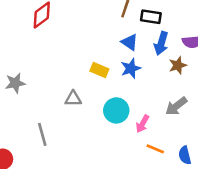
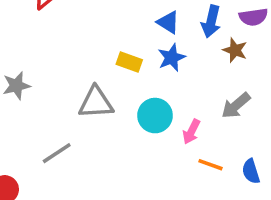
brown star: (178, 65) -> (235, 50), turned -30
gray triangle: (73, 99) -> (96, 103), size x1.5
gray line: (42, 134) -> (57, 153), turned 75

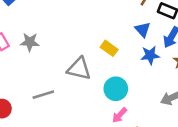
blue star: (172, 58) -> (150, 55), moved
pink arrow: (191, 132) -> (119, 115), moved

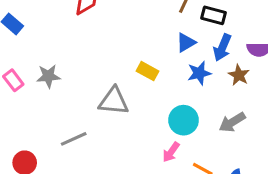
blue triangle: (143, 30) -> (186, 43), turned 49
cyan circle: (116, 89) -> (184, 120), moved

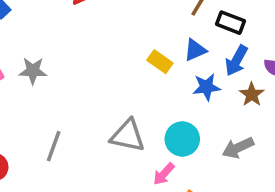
yellow rectangle: (147, 71) -> (160, 62), moved
gray triangle: (114, 101) -> (128, 136), moved
gray line: (74, 139) -> (54, 146), turned -52

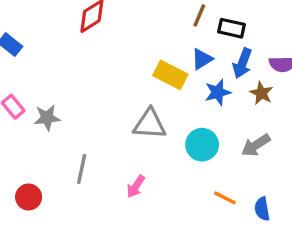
yellow rectangle: (160, 62) -> (170, 75), size x1.4
gray star: (33, 71) -> (47, 118), moved
gray triangle: (128, 136) -> (150, 124), moved
pink arrow: (164, 174) -> (136, 186), moved

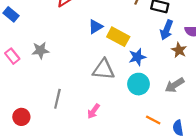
blue triangle: (202, 59) -> (96, 27), moved
blue star: (218, 92) -> (137, 57), moved
gray star: (47, 118) -> (40, 50), moved

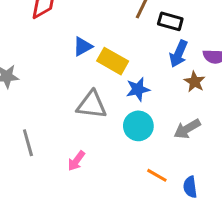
gray line: (57, 99) -> (28, 143), turned -30

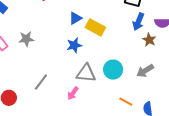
blue star: (138, 89) -> (74, 45), moved
gray triangle: (92, 105) -> (86, 73), moved
gray line: (28, 143) -> (41, 82), turned 54

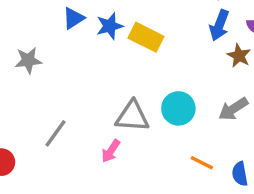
blue triangle: (75, 18) -> (74, 18), moved
blue star: (74, 45) -> (110, 26), moved

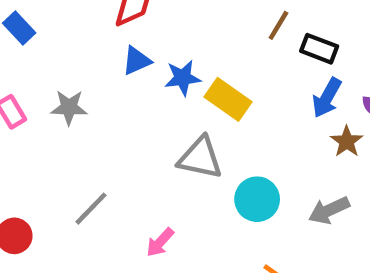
gray triangle: (132, 116) -> (200, 158), moved

